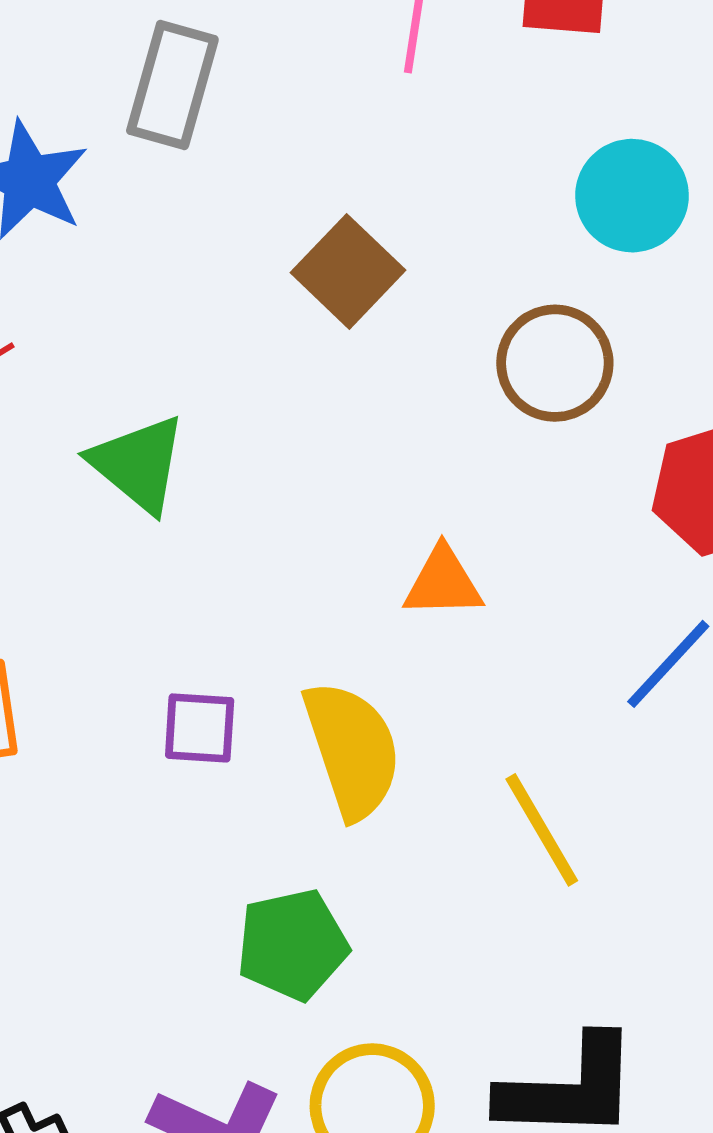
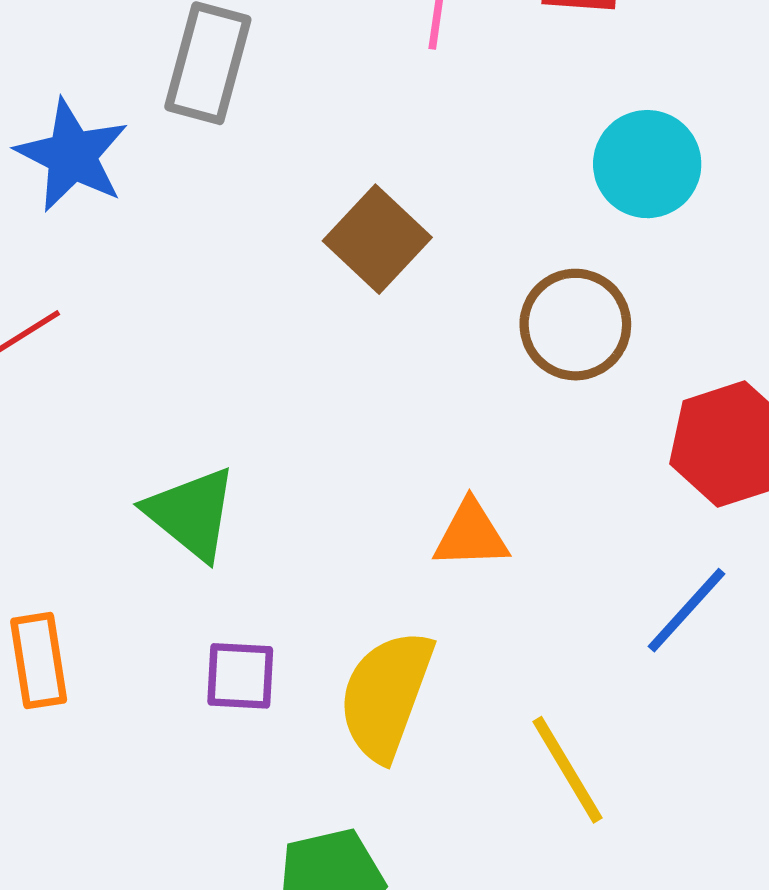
green triangle: (138, 464) -> (191, 513), moved
yellow semicircle: (352, 750) -> (386, 695), turned -141

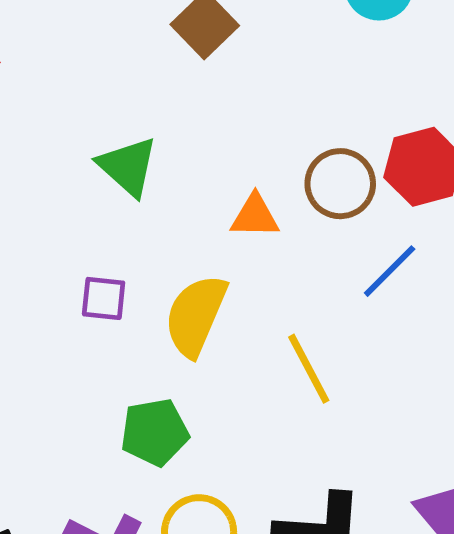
brown circle: (575, 325) -> (340, 184), moved
green triangle: (191, 513) -> (128, 166), moved

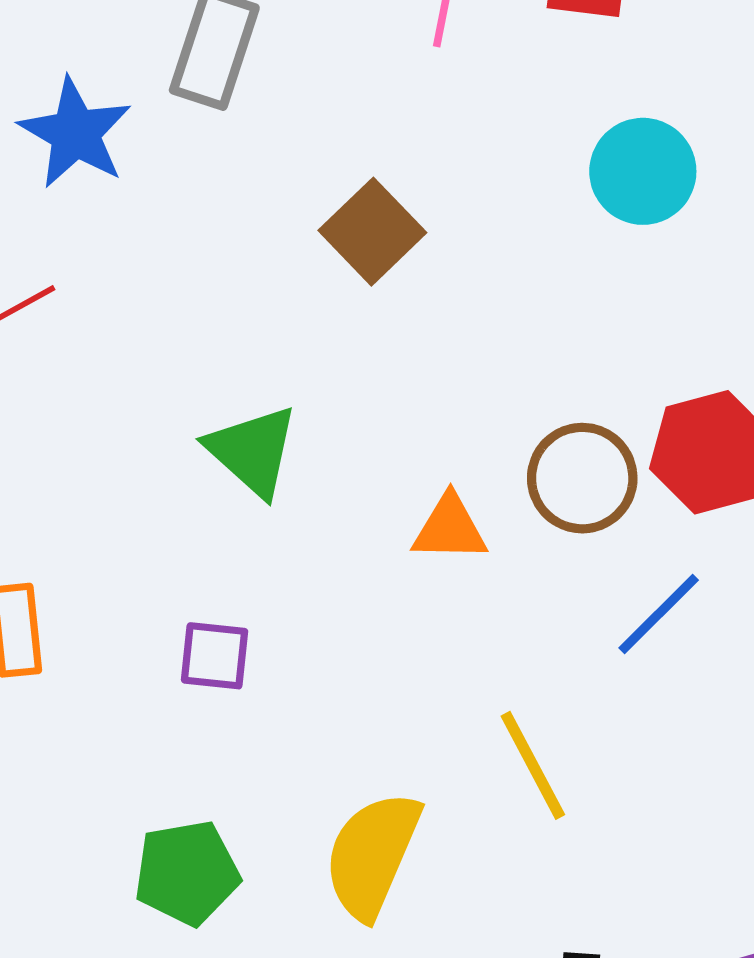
yellow semicircle: (196, 315) -> (372, 855), moved
green pentagon: (155, 432) -> (187, 873), moved

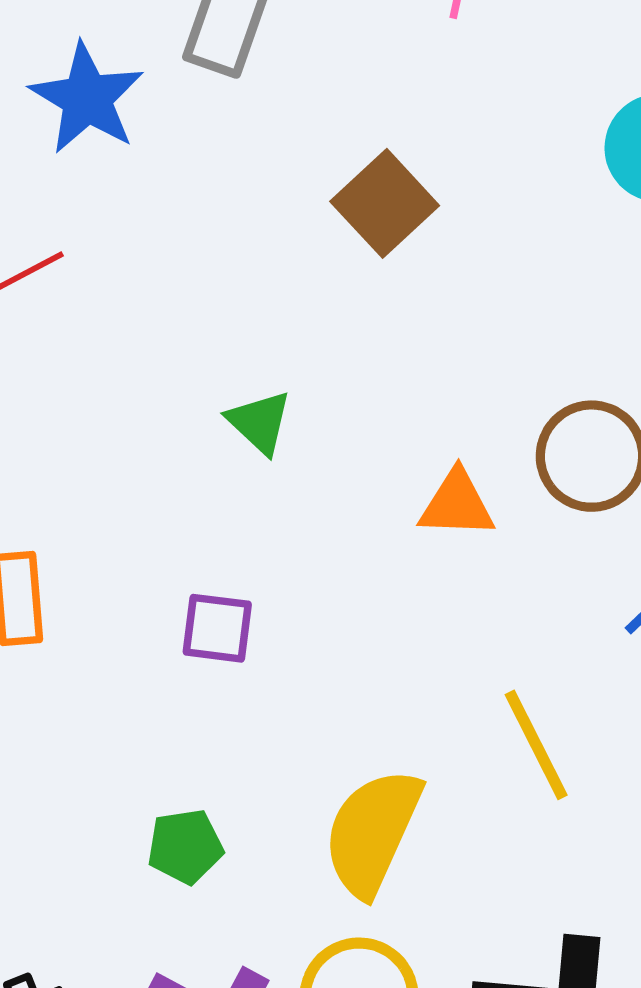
green triangle: (252, 451) -> (259, 422), size x0.7
green pentagon: (187, 873) -> (185, 846), size x0.7

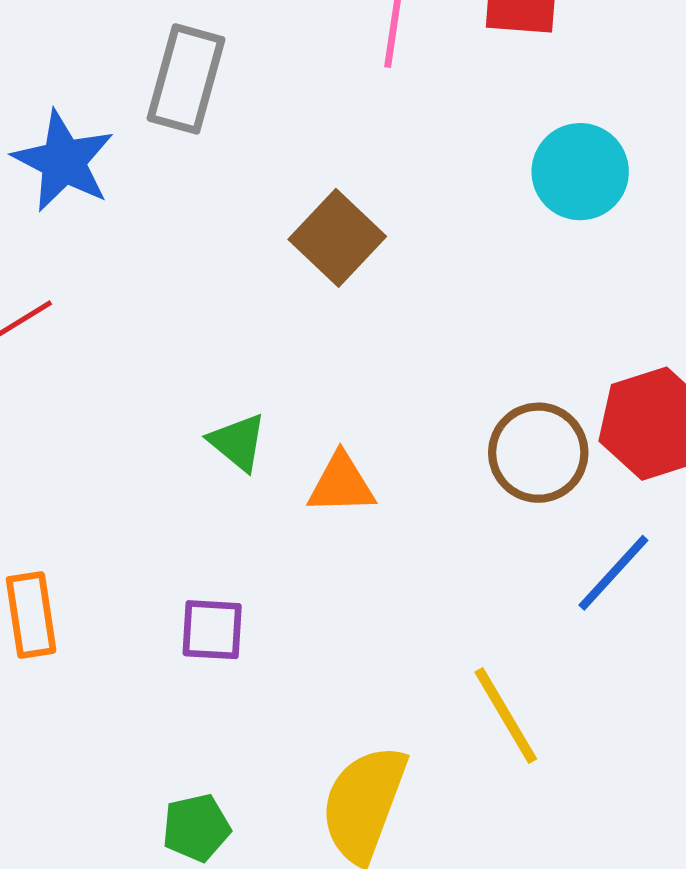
orange triangle: (457, 504) -> (341, 484), moved

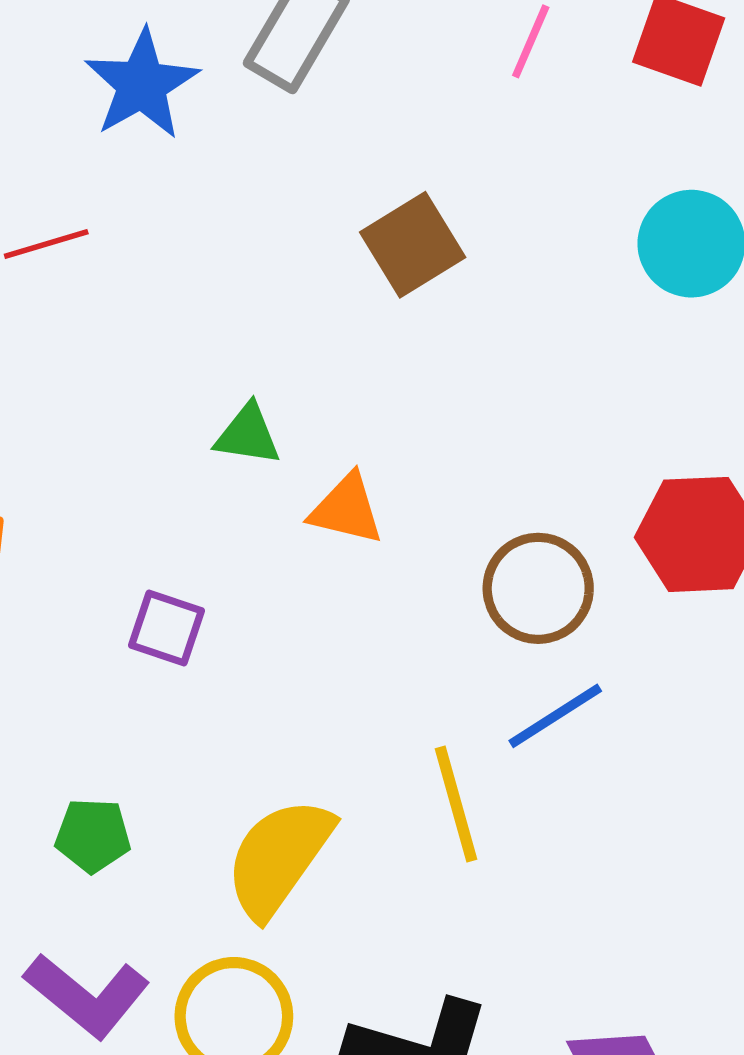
green triangle: (238, 442) -> (248, 435), turned -46
brown circle: (538, 453) -> (538, 588), moved
blue line: (613, 573) -> (555, 716), moved

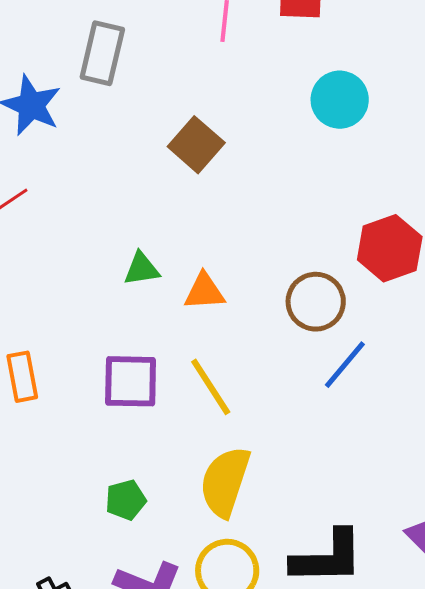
purple square: (167, 628) -> (131, 381), size x1.5
yellow line: (456, 804) -> (211, 387), moved

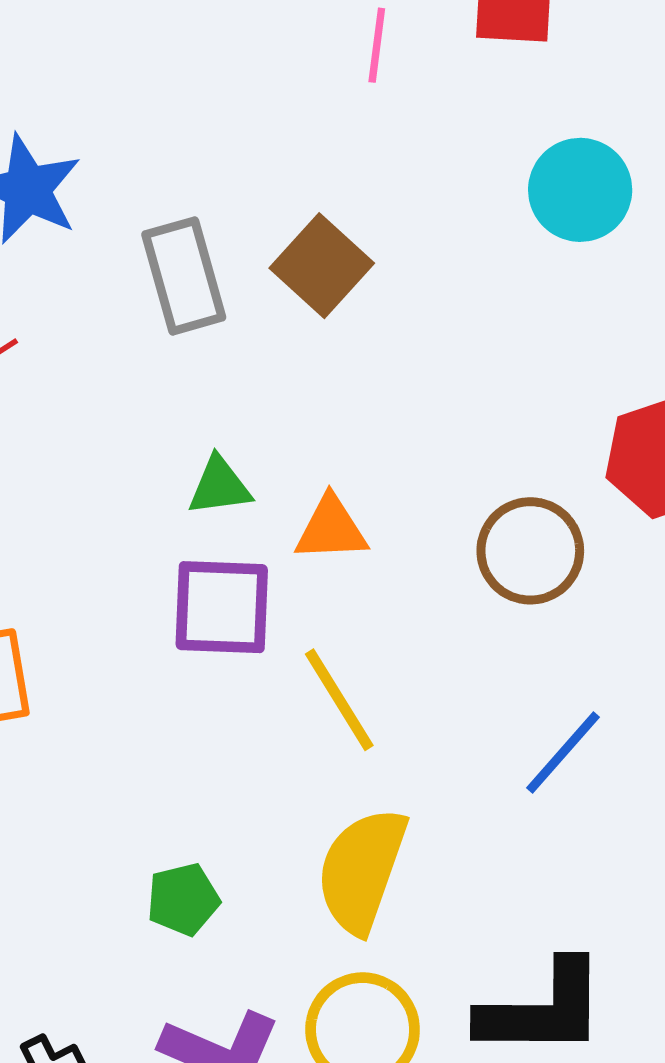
gray rectangle: (102, 53) -> (184, 276), moved, turned -30
blue line: (345, 365) -> (563, 752), moved
purple square: (131, 381) -> (222, 607), moved

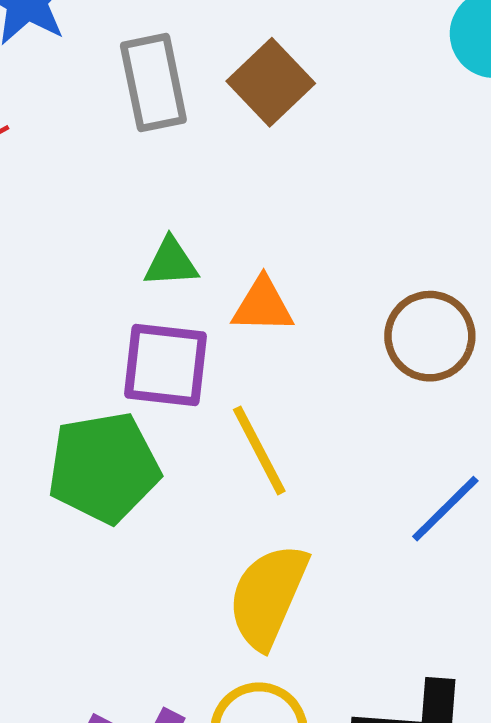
green pentagon: (183, 899) -> (104, 468), moved, size x1.8

